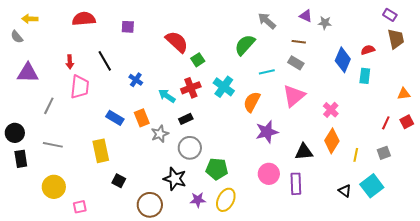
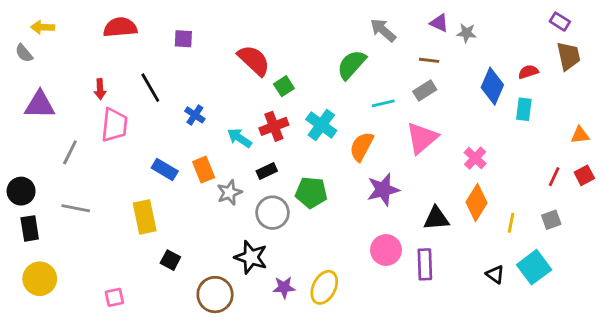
gray rectangle: (296, 63) -> (425, 91), turned -63
green pentagon: (217, 169) -> (311, 193), moved
yellow circle: (54, 187) -> (40, 279), moved

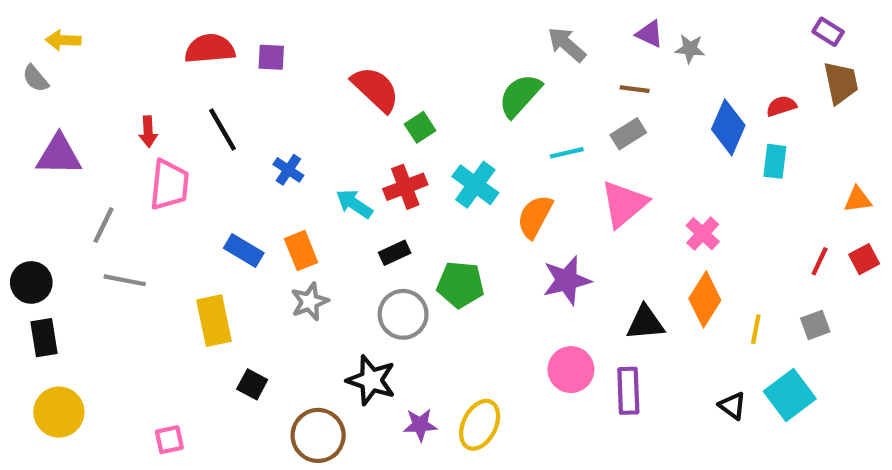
red semicircle: (120, 27) -> (210, 49), moved
gray star: (229, 193) -> (310, 302), moved
gray line: (76, 208) -> (125, 280), moved

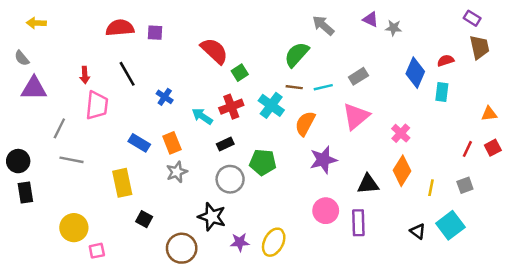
gray semicircle: (36, 78) -> (22, 58), moved
brown line: (635, 89) -> (294, 87), moved
yellow circle: (59, 412) -> (74, 228), moved

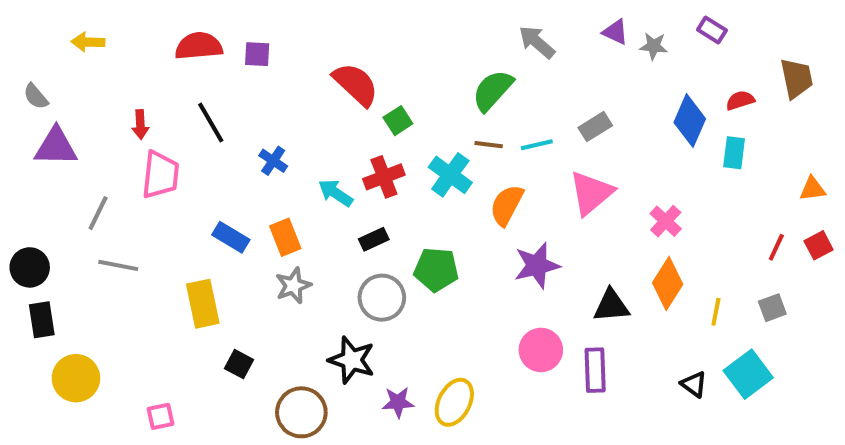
purple rectangle: (472, 18) -> (712, 30), moved
yellow arrow: (36, 23) -> (88, 42), moved
yellow circle: (74, 228) -> (76, 378), moved

